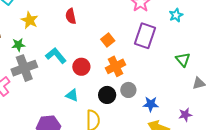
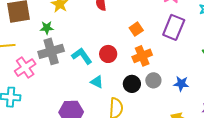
cyan L-shape: (56, 56) -> (82, 56), moved
blue star: (151, 104) -> (181, 84), moved

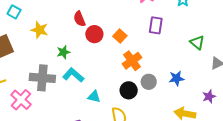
purple rectangle: (174, 27) -> (156, 25), size x0.7
green star: (47, 28) -> (63, 52), moved
gray cross: (51, 51) -> (42, 78), turned 35
red circle: (108, 54) -> (94, 34), moved

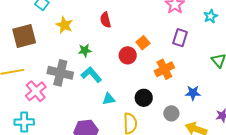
red circle: (94, 34) -> (128, 55), moved
orange cross: (132, 61) -> (164, 69), moved
gray circle: (149, 82) -> (171, 113), moved
cyan triangle: (94, 97) -> (109, 99), turned -32

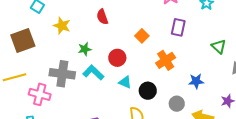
red circle: (128, 55) -> (117, 58), moved
pink cross: (36, 91) -> (40, 94), turned -30
cyan triangle: (109, 99) -> (125, 82), moved, turned 40

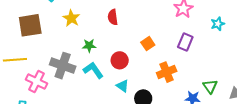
green triangle: (219, 46) -> (210, 86), moved

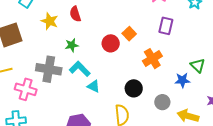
red semicircle: (113, 17) -> (75, 14), moved
red circle: (120, 60) -> (111, 43), moved
cyan triangle: (123, 86) -> (94, 86), moved

